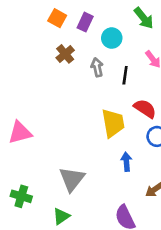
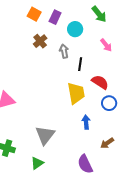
black line: (125, 75) -> (80, 64), moved

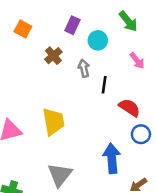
orange square: (34, 14) -> (23, 29), moved
yellow trapezoid: (76, 93) -> (53, 122), moved
blue arrow: (86, 122) -> (112, 158), size x1.6

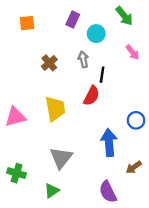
orange square: (23, 29) -> (27, 23), turned -35
brown cross: (53, 56) -> (49, 63), moved
red semicircle: (130, 108) -> (92, 96), moved, turned 84

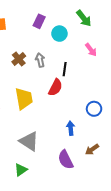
gray arrow: (83, 59) -> (40, 60), moved
blue arrow: (109, 143) -> (71, 128), size x0.6
gray triangle: (61, 158) -> (29, 141), turned -35
purple semicircle: (108, 192) -> (66, 160), moved

